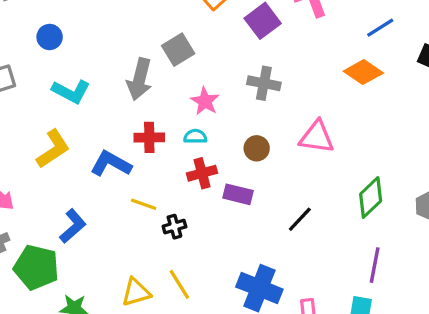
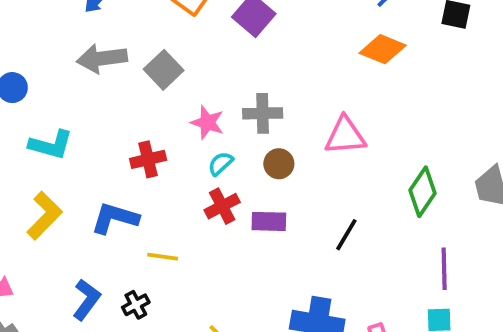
gray arrow: (139, 79) -> (102, 58), moved, turned 81
gray cross: (264, 83) -> (263, 113), moved
cyan semicircle: (195, 136) -> (221, 164), moved, turned -30
red cross: (149, 137) -> (148, 159), moved
black cross: (174, 227) -> (136, 305), moved

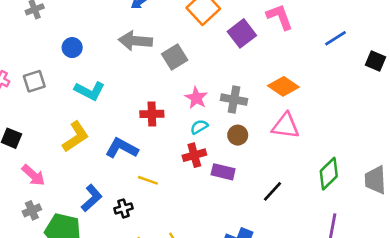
orange diamond: (383, 49) -> (283, 86), moved

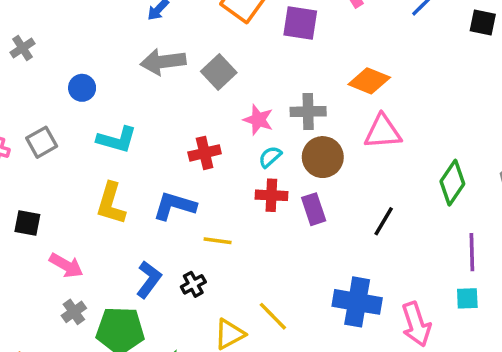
purple square: (242, 33) -> (300, 23), turned -32
brown circle: (238, 135) -> (323, 157), size x1.5
yellow L-shape: (76, 137) -> (111, 204), turned 152
red cross: (194, 155) -> (271, 195), turned 30
purple rectangle: (223, 172) -> (314, 209), turned 70

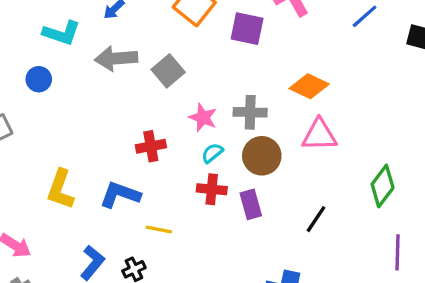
cyan L-shape: (117, 140) -> (62, 33), moved

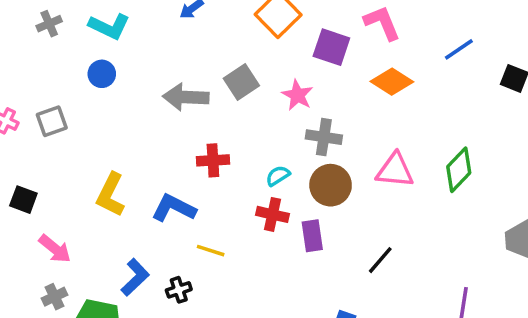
cyan L-shape: (62, 33) -> (109, 26), moved
gray arrow: (116, 58) -> (186, 97), moved
orange diamond: (309, 86) -> (392, 82), moved
pink star: (203, 118) -> (297, 95), moved
green diamond: (383, 186) -> (459, 170), moved

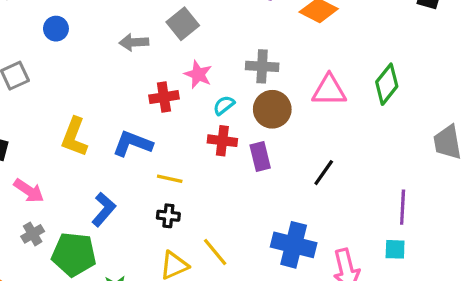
pink star: (297, 95) -> (198, 74), moved
gray arrow: (186, 97) -> (134, 42), size x0.7
black cross: (179, 290) -> (168, 216), moved, turned 30

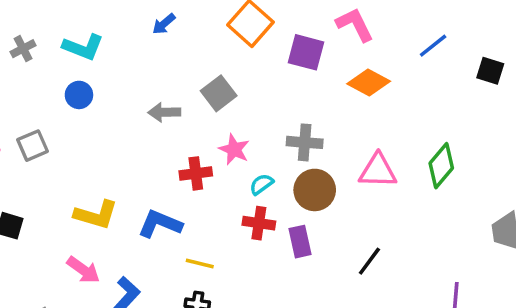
yellow L-shape: (74, 137) -> (96, 215), turned -96
pink arrow: (29, 191) -> (83, 270), moved

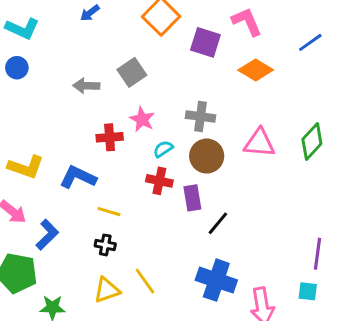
black line: (369, 261) -> (218, 223), moved

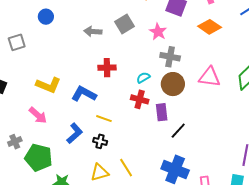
pink star: (142, 119) -> (158, 32), moved
blue L-shape: (47, 235) -> (75, 133), moved

